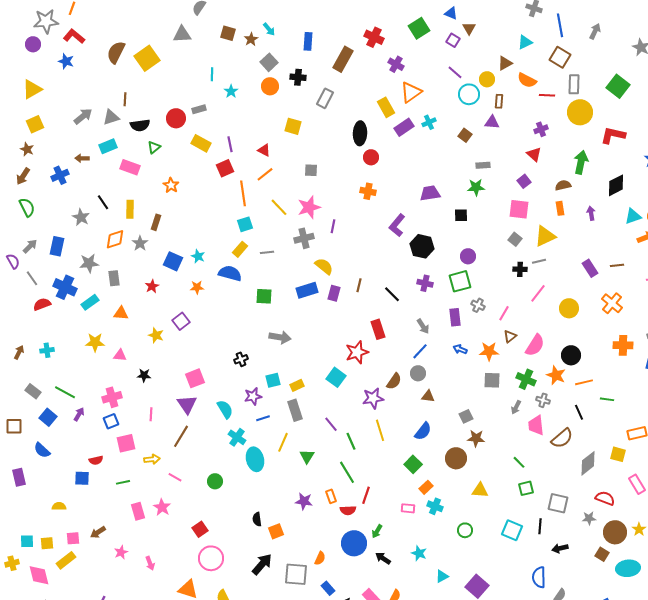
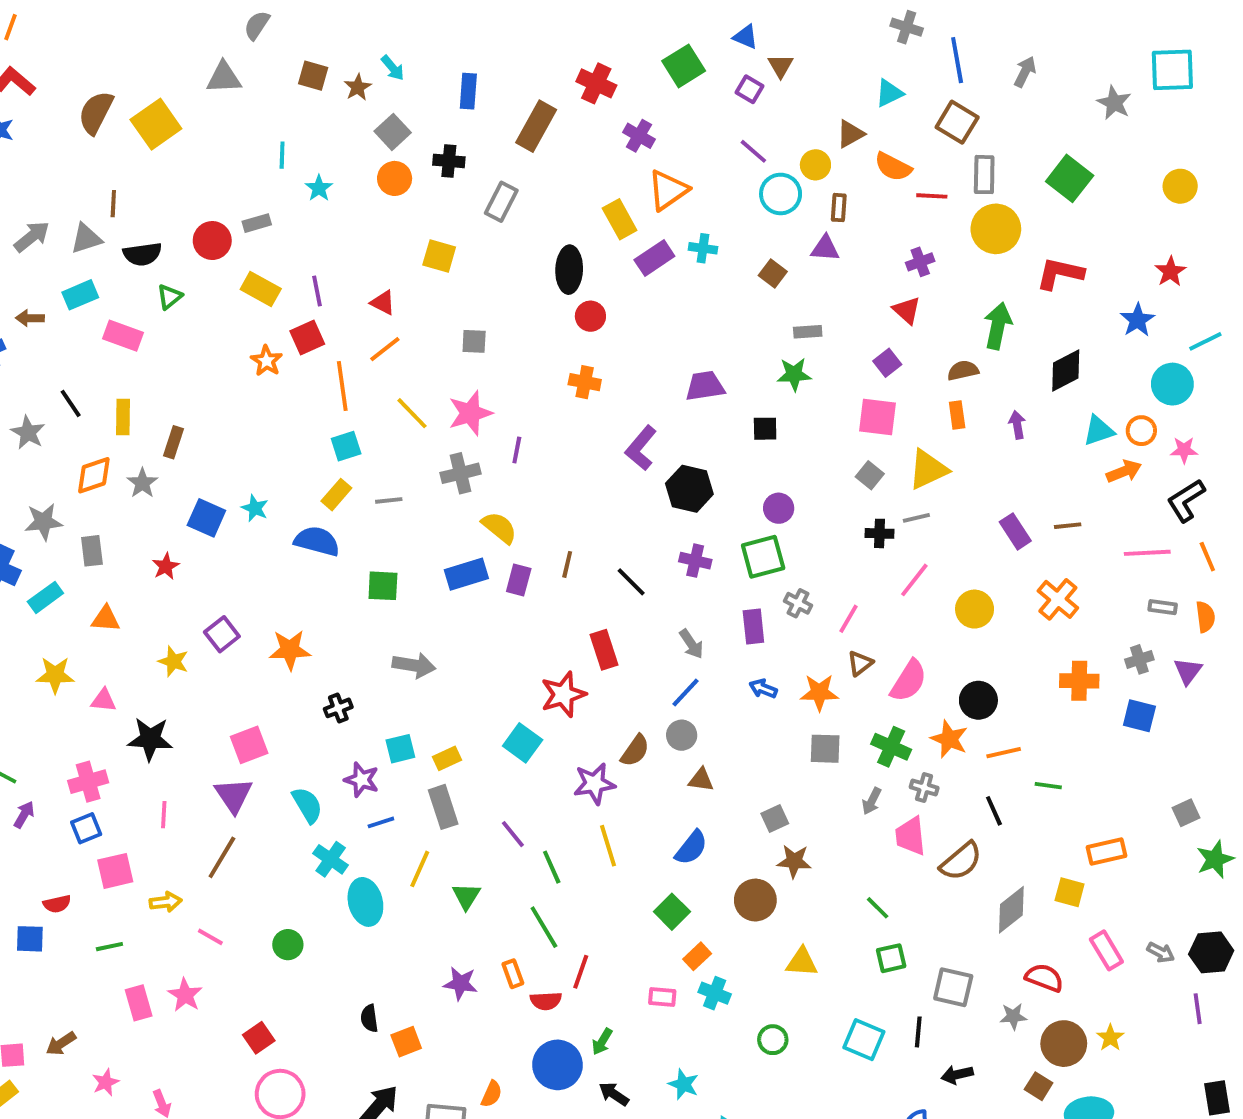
cyan cross: (429, 122) -> (703, 248), turned 32
orange star: (171, 185) -> (267, 361), moved
orange star: (197, 287) -> (290, 650), moved, size x1.5
black star: (144, 375) -> (150, 739), size x1.6
purple star: (253, 396) -> (362, 780), turned 30

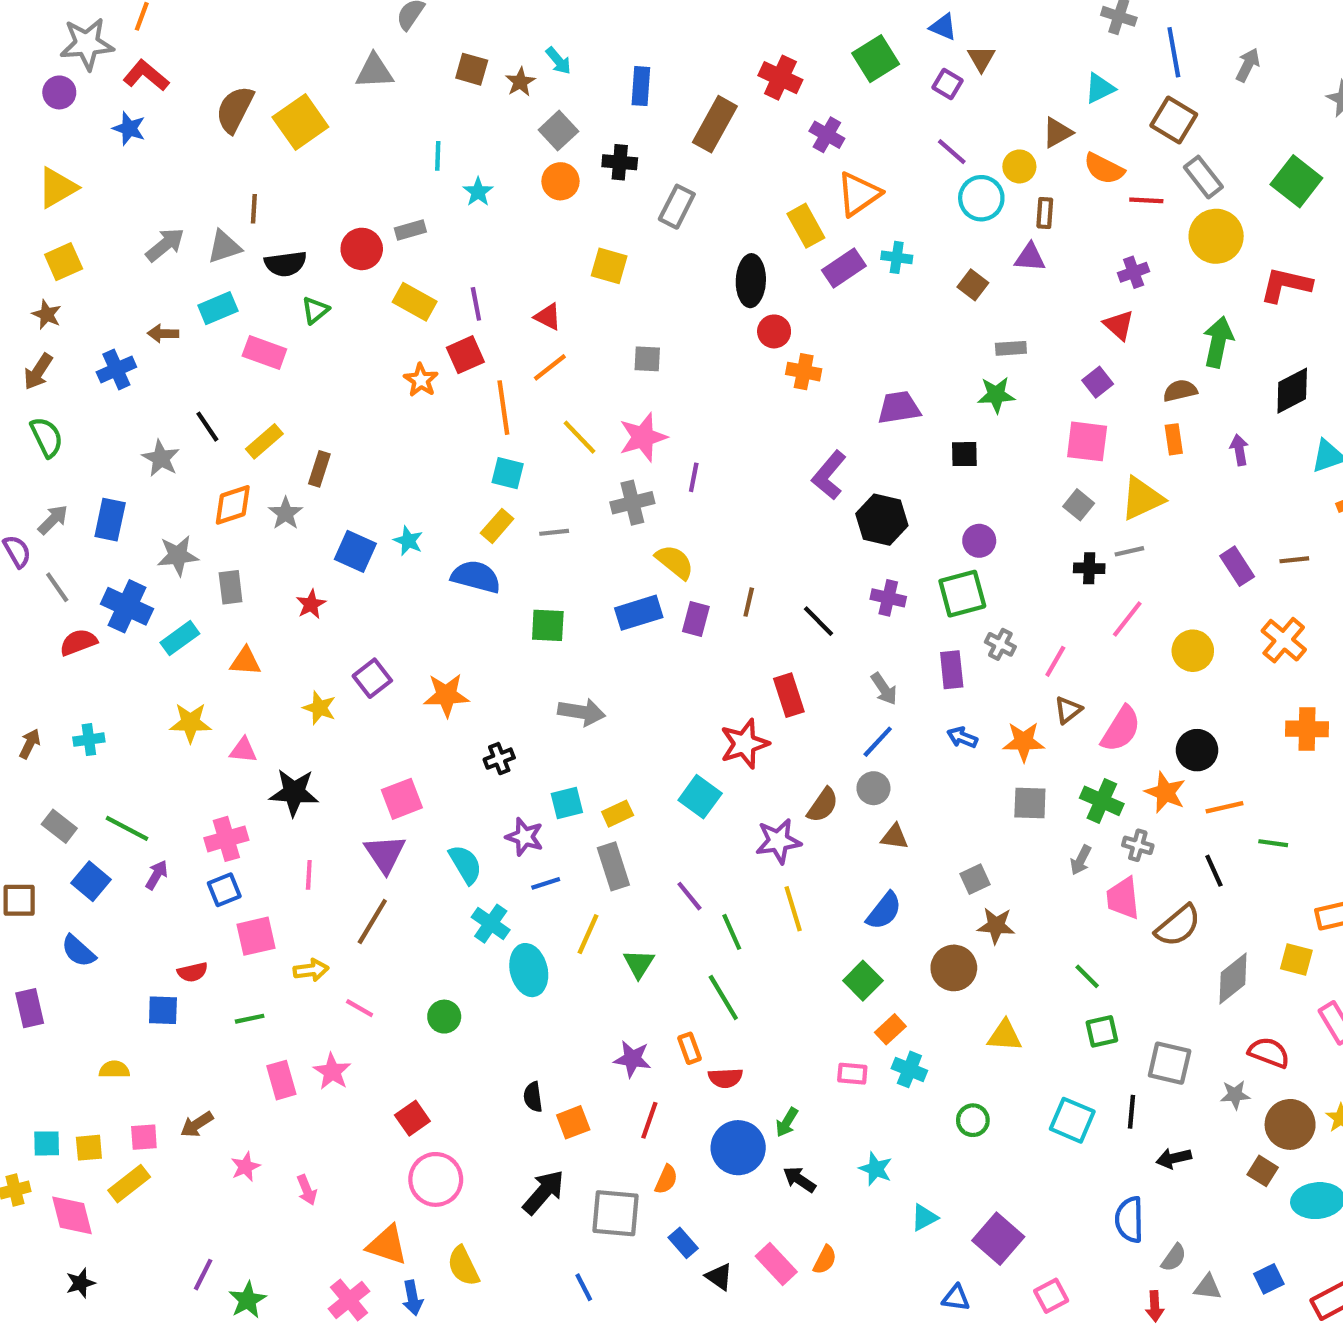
gray rectangle: (984, 175) -> (1203, 177), turned -39
orange cross: (585, 382) -> (804, 372), moved
yellow rectangle: (123, 417) -> (264, 441), turned 48
cyan square: (346, 446) -> (508, 473), turned 32
red line: (581, 972) -> (649, 1120), moved

